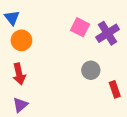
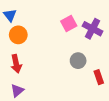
pink square: (80, 27) -> (69, 24), turned 35
purple cross: (108, 33) -> (92, 29), turned -30

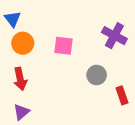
pink square: (69, 24) -> (63, 46), moved, turned 35

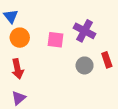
purple cross: (114, 36) -> (85, 31), moved
red rectangle: (122, 95) -> (107, 60), moved

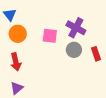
gray circle: (85, 65) -> (74, 50), moved

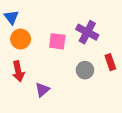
gray circle: (74, 50) -> (85, 70), moved
purple triangle: (17, 88) -> (42, 90), moved

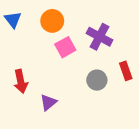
orange circle: (21, 39) -> (52, 21), moved
pink square: (57, 41) -> (65, 47), turned -36

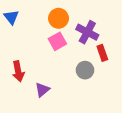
orange circle: (52, 21) -> (59, 18), moved
red rectangle: (126, 71) -> (102, 53), moved

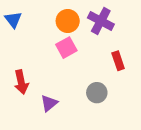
purple cross: (87, 32) -> (101, 21), moved
gray circle: (85, 70) -> (97, 93), moved

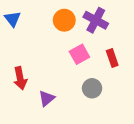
pink square: (66, 48) -> (79, 54), moved

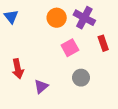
red rectangle: (112, 58) -> (103, 43), moved

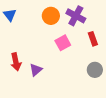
gray circle: (81, 78) -> (95, 70), moved
purple triangle: (41, 86) -> (36, 70), moved

